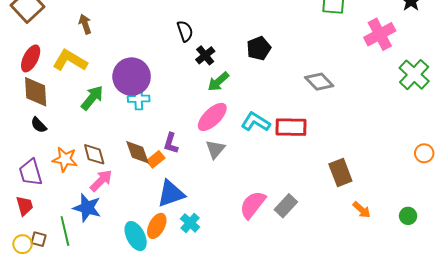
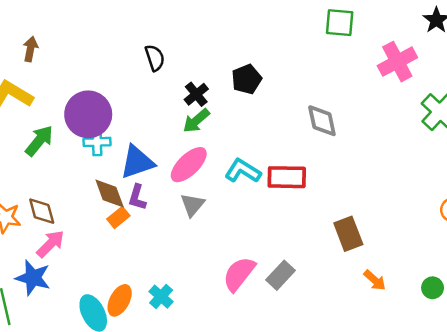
brown arrow: (85, 24) -> (30, 49), turned 30
black cross: (205, 55) -> (196, 94), moved
gray diamond: (319, 82) -> (322, 121), turned 32
brown diamond: (138, 152) -> (110, 194), moved
blue triangle: (171, 194) -> (137, 162), moved

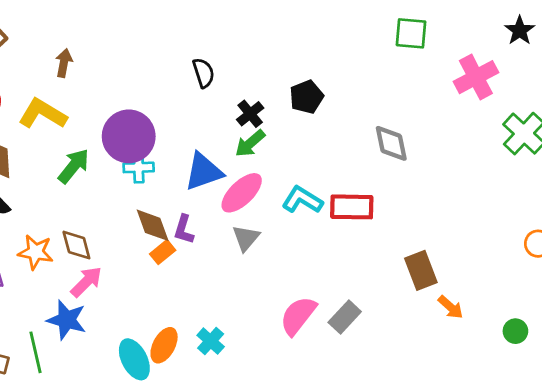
blue triangle: (137, 162) -> (204, 172), moved
orange arrow: (375, 280) -> (451, 307), moved

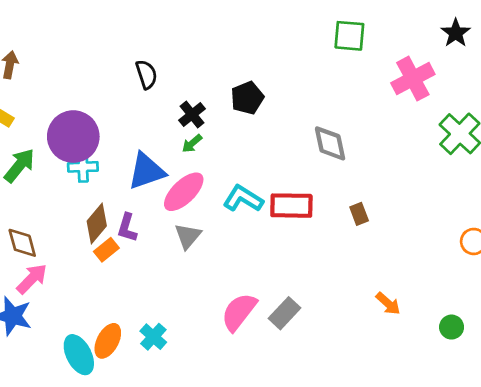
green arrow: (250, 143) -> (192, 143), size x0.7
brown diamond: (153, 225) -> (97, 224), turned 60
brown rectangle: (421, 270) -> (359, 214), moved, size x0.6

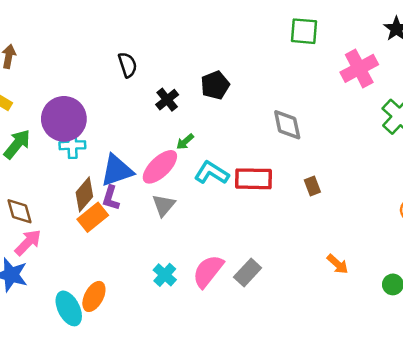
green arrow: (192, 143) -> (185, 142), moved
blue triangle: (146, 171) -> (117, 170), moved
orange rectangle: (106, 250) -> (93, 217), size x1.4
cyan cross: (153, 337) -> (165, 275), moved

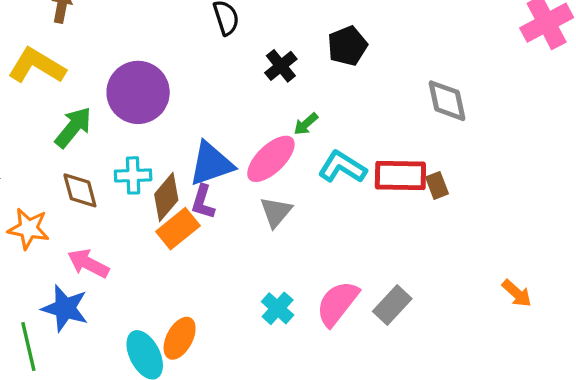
cyan cross: (72, 145) -> (133, 175), moved
brown rectangle: (312, 186) -> (437, 185), moved
brown diamond: (20, 211) -> (80, 190), moved
pink arrow: (28, 242) -> (88, 263), turned -108

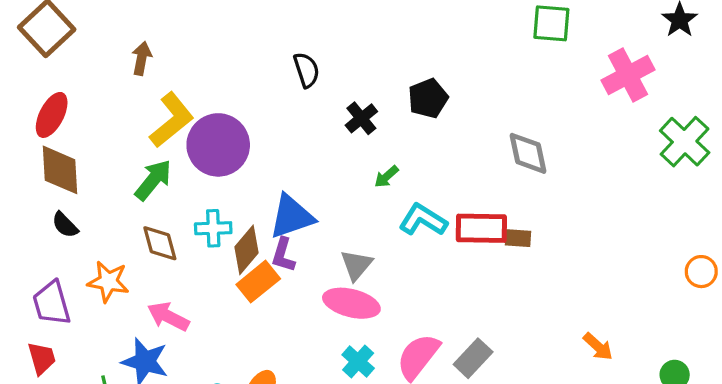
yellow L-shape: (37, 66) -> (172, 120), moved, turned 110
pink ellipse: (271, 159) -> (351, 303), moved, turned 58
brown rectangle: (437, 185) -> (518, 238), turned -65

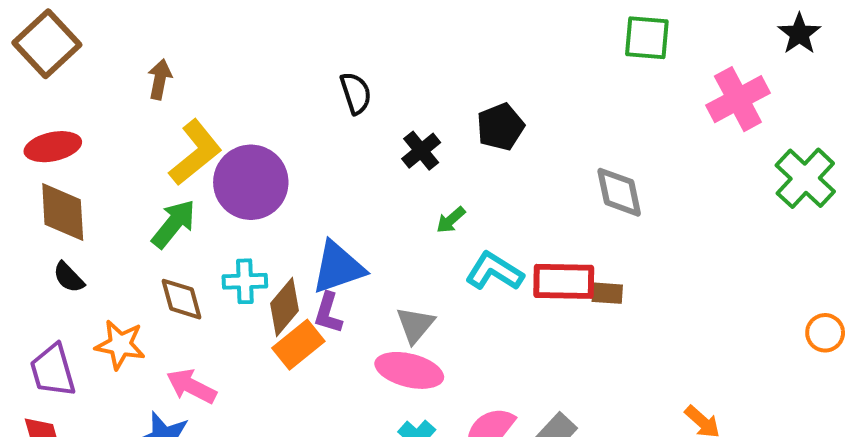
red ellipse: (52, 115) -> (53, 147), turned 51

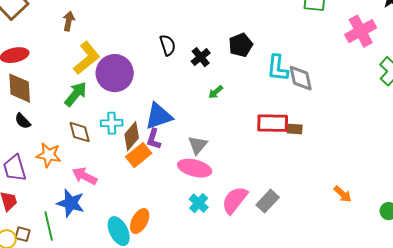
black semicircle: (356, 93) -> (168, 45), moved
cyan L-shape: (494, 271) -> (278, 68), moved, turned -116

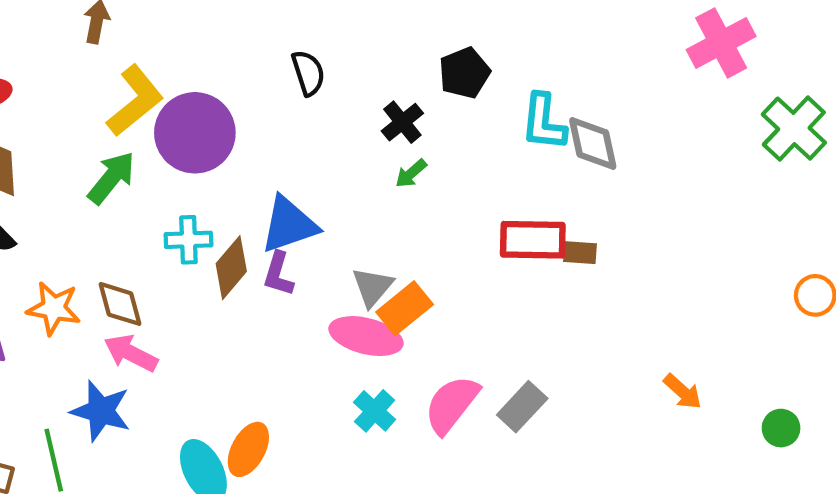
black cross: (201, 57) -> (402, 122), moved
brown diamond: (80, 132) -> (120, 304), moved
orange rectangle: (139, 155) -> (405, 308), moved

